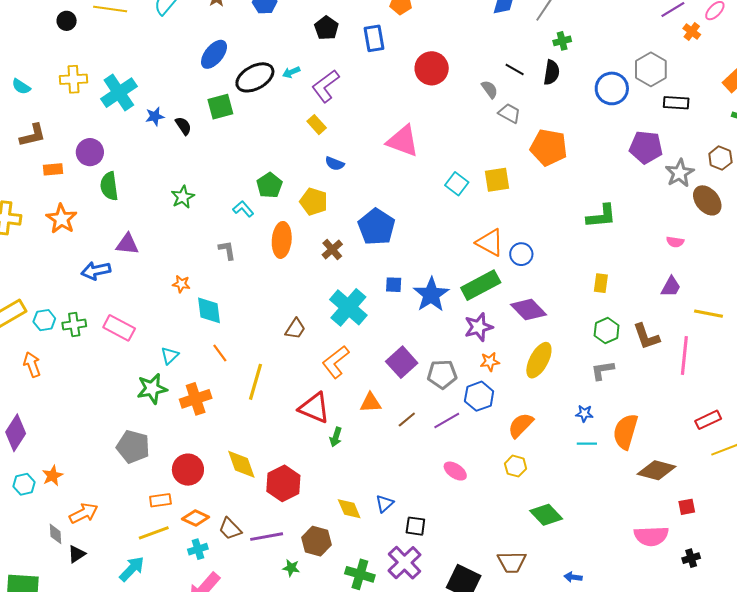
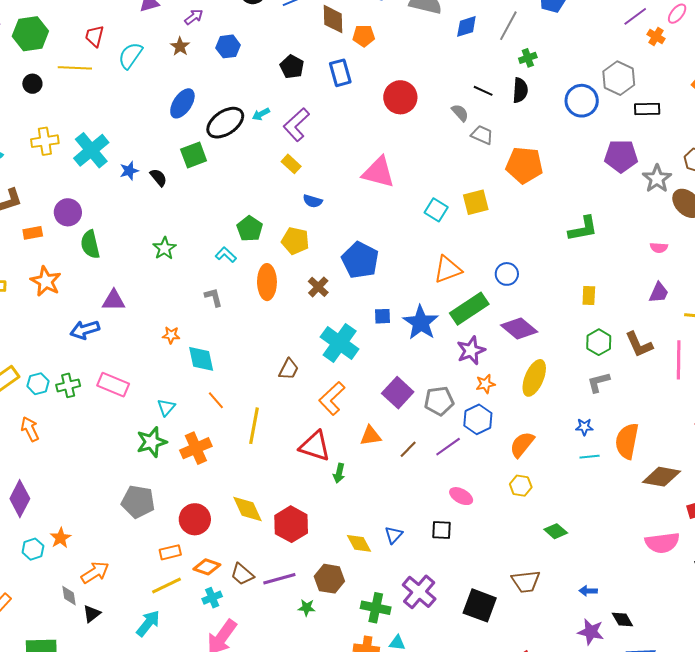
orange triangle: (490, 243) -> (448, 269), moved, turned -44
green diamond: (546, 515) -> (556, 531), size x0.7
black square: (415, 526) -> (442, 530), moved

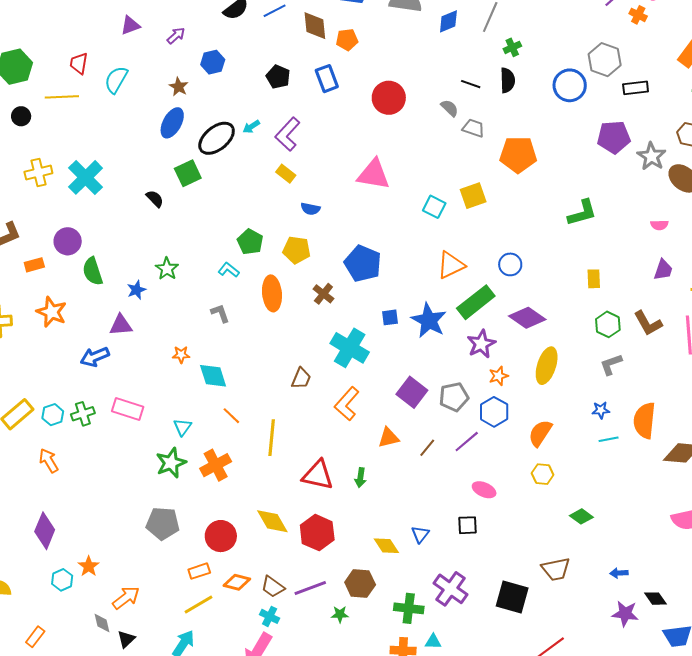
brown star: (180, 46) -> (179, 87), moved
blue star: (129, 171) -> (136, 290), moved
red triangle: (315, 446) -> (318, 475), moved
cyan cross: (212, 598) -> (270, 616), moved, turned -36

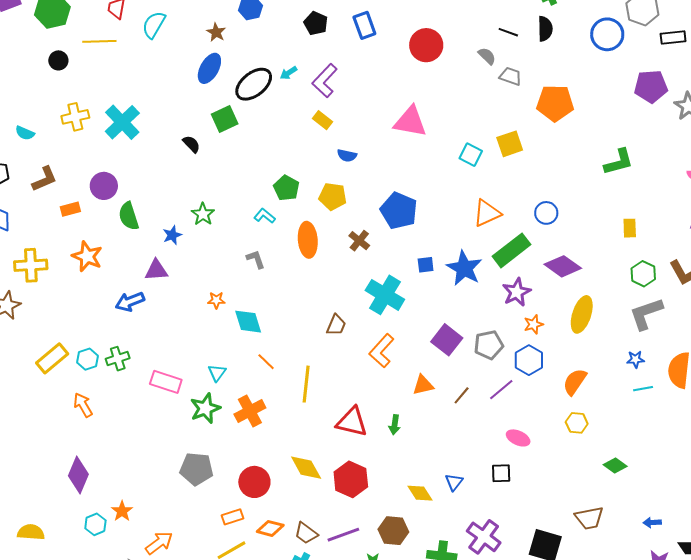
gray L-shape: (611, 364) -> (646, 314), size x1.5
pink rectangle: (128, 409) -> (166, 382), moved

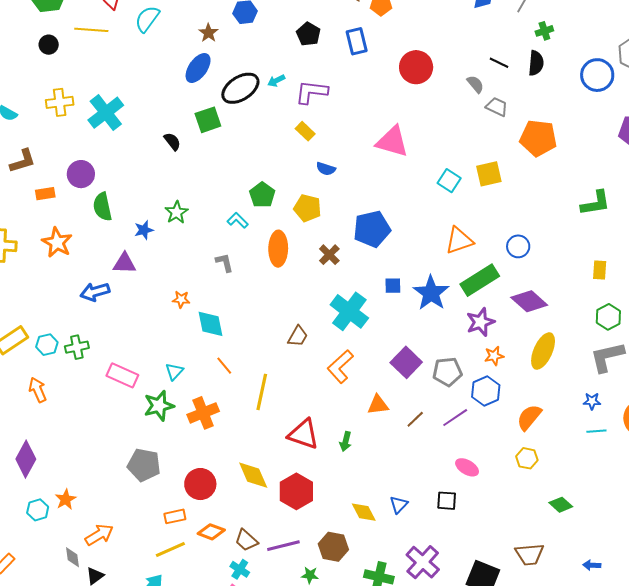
purple L-shape: (325, 81) -> (311, 92), turned 48
blue pentagon: (399, 211) -> (372, 229), turned 30

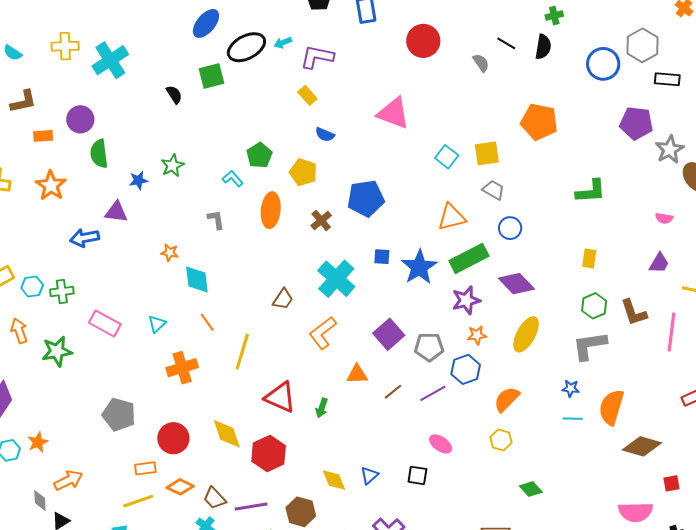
gray trapezoid: (497, 107) -> (494, 190), moved
green star: (159, 406) -> (57, 351), moved

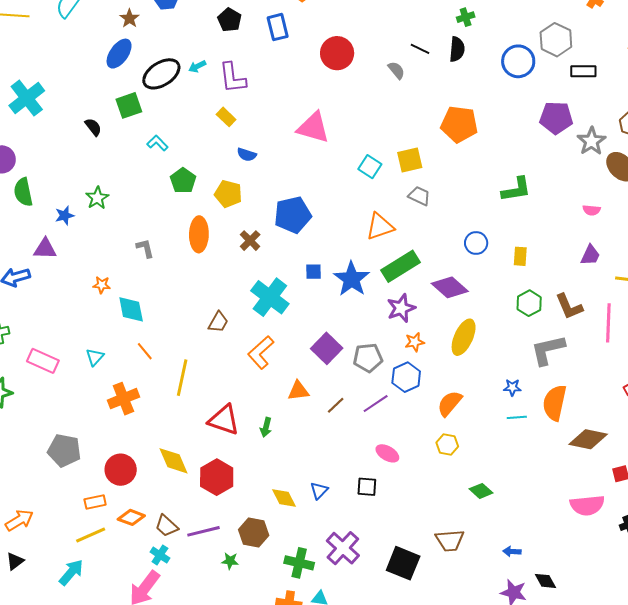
purple L-shape: (317, 57) -> (232, 78), turned -104
cyan L-shape: (233, 179) -> (157, 143), moved
blue circle: (510, 228) -> (476, 243), moved
gray L-shape: (589, 346) -> (548, 350), moved

